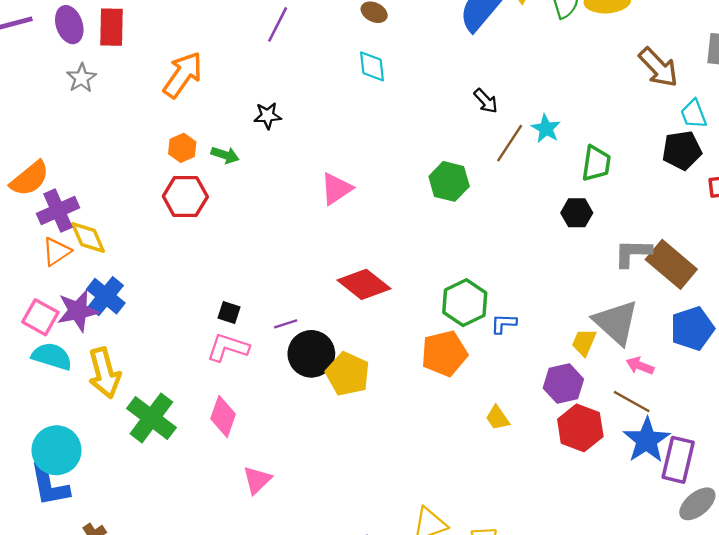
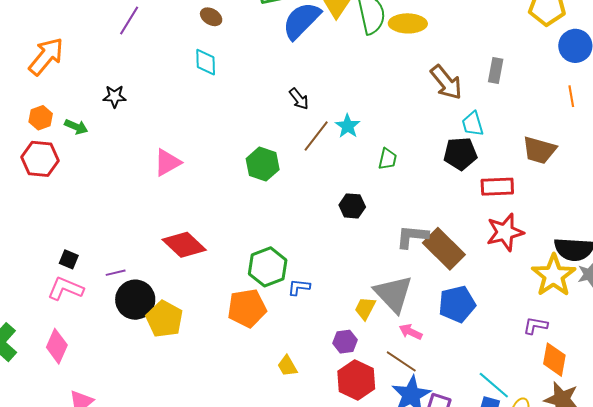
green trapezoid: (596, 163) -> (388, 159), size x0.7
black hexagon: (577, 213) -> (352, 206), moved
purple hexagon: (563, 384) -> (345, 342), size x0.7

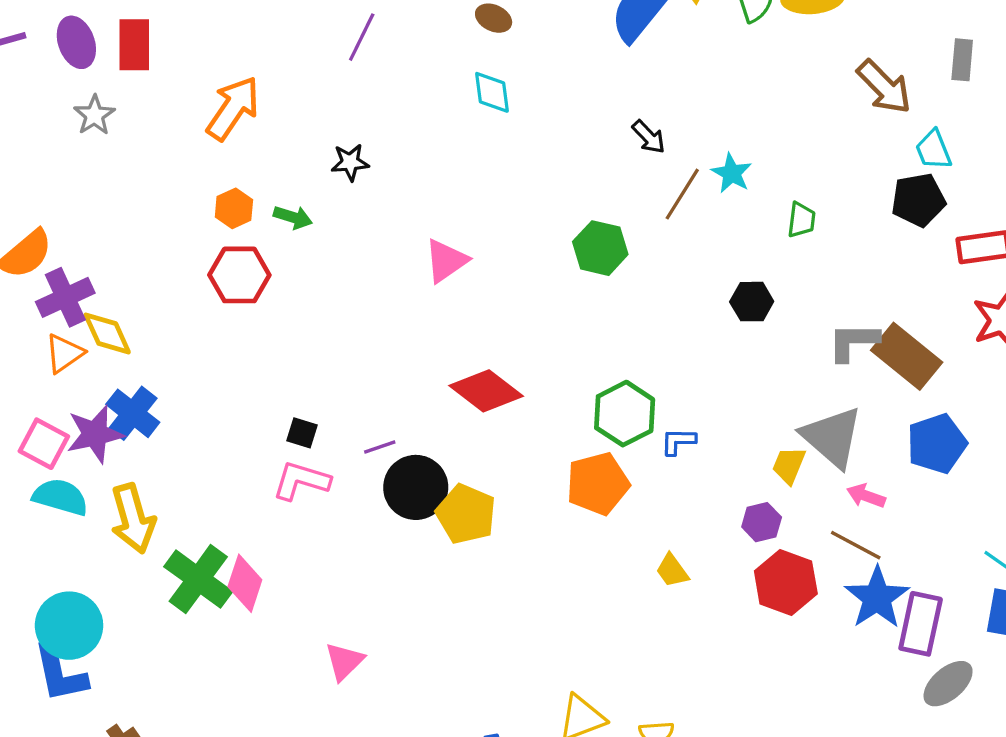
pink diamond: (57, 346) -> (245, 583), moved

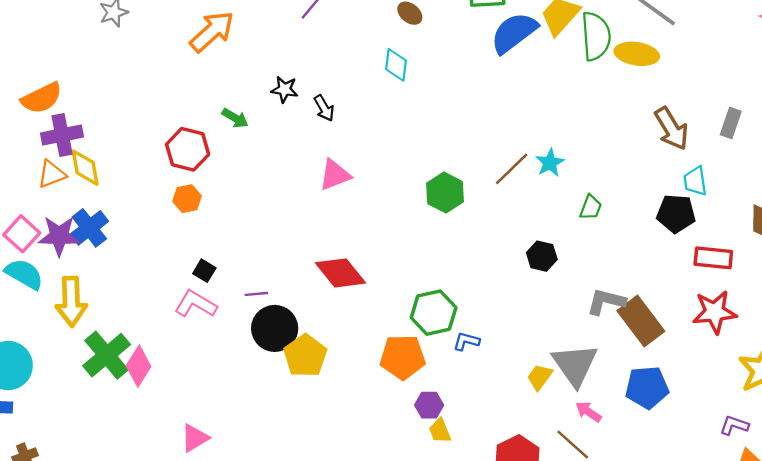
black arrow: (649, 137) -> (324, 108), moved
orange hexagon: (234, 208) -> (187, 199), moved
purple hexagon: (762, 522) -> (429, 405), moved

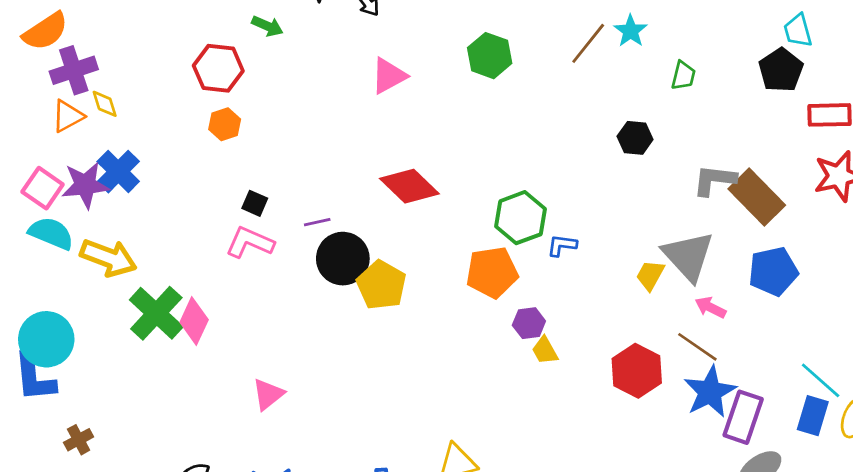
yellow diamond: (85, 168) -> (105, 104), size x0.7
green hexagon: (445, 193) -> (490, 56), moved
black pentagon: (676, 214) -> (781, 70), turned -30
yellow arrow: (71, 302) -> (108, 258), turned -60

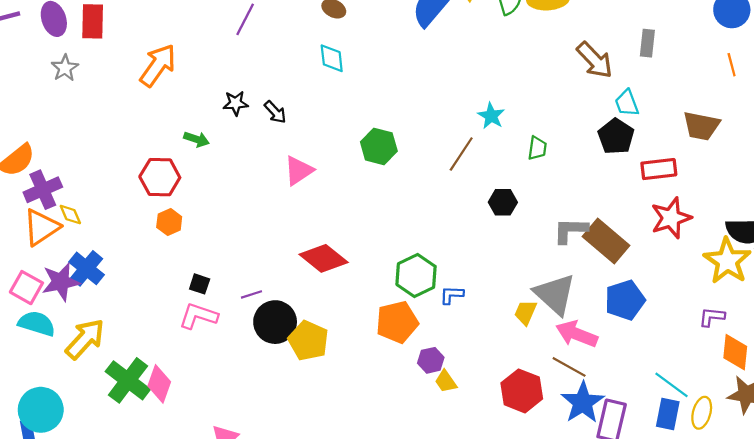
brown line: (588, 43) -> (461, 154), moved
orange triangle: (68, 116) -> (41, 227), size x1.4
yellow arrow: (108, 258) -> (85, 339), turned -63
pink arrow: (710, 307) -> (577, 334), size x1.6

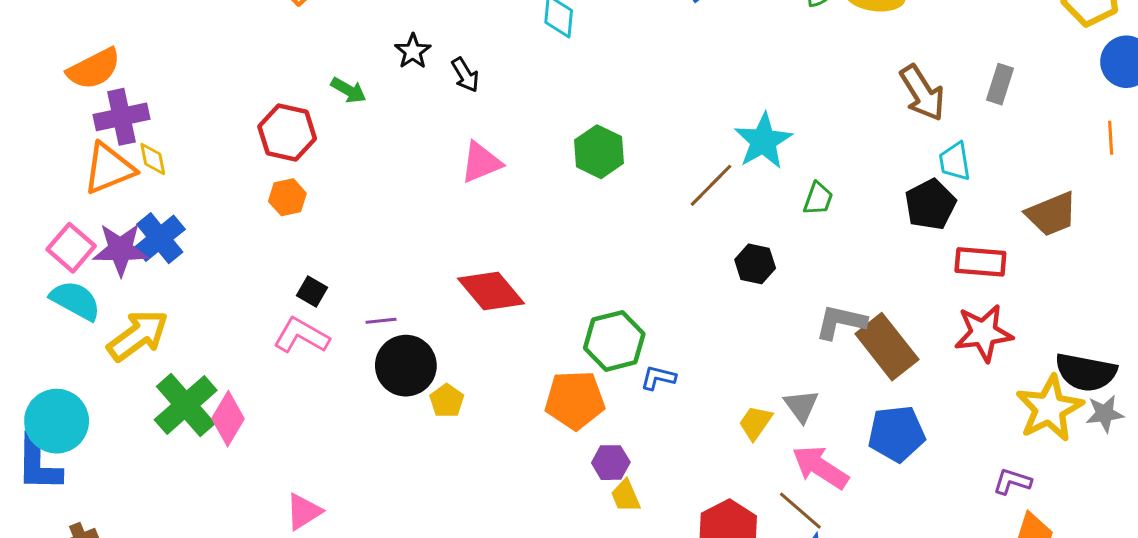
black star: (236, 103) -> (413, 51), turned 30
cyan star: (491, 116) -> (763, 141), size x1.5
brown trapezoid: (701, 126) -> (1052, 214), turned -45
gray triangle: (555, 294) -> (801, 406), size x0.6
yellow pentagon: (308, 341) -> (447, 401), size x0.6

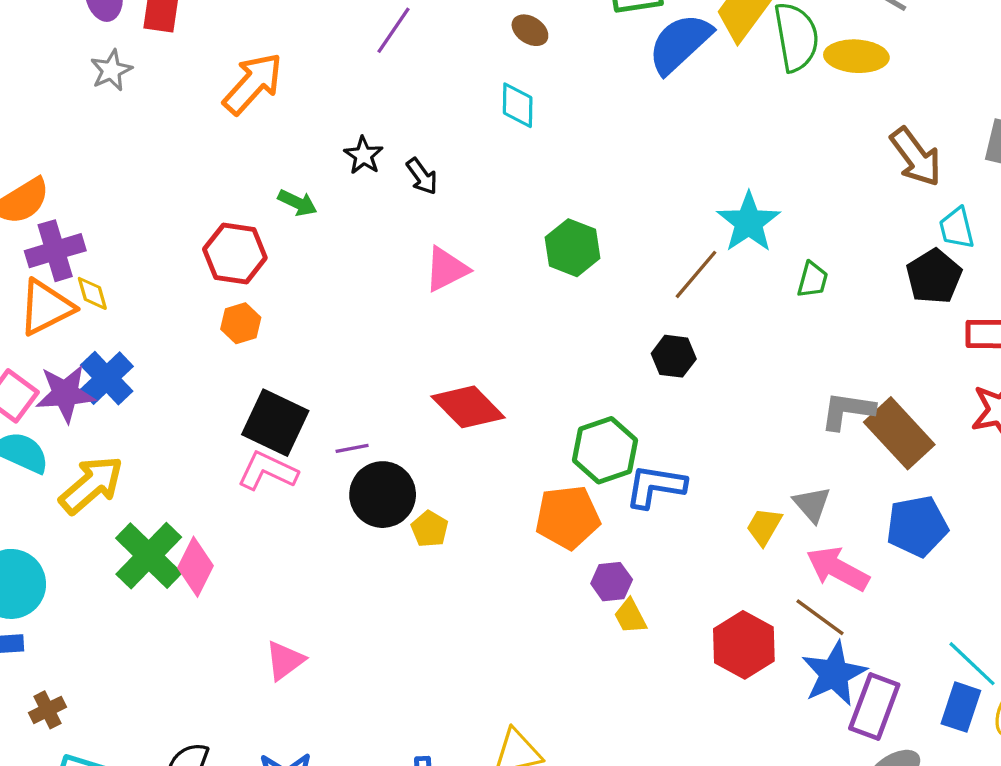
black hexagon: (755, 264) -> (674, 356), moved
black square: (312, 292) -> (275, 423), size x2.0
blue L-shape: (658, 378) -> (655, 486), size x1.6

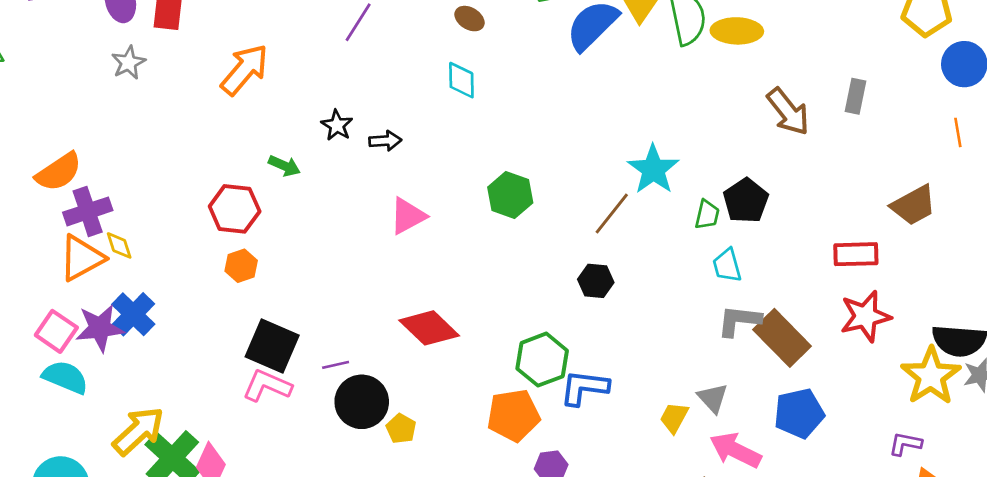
black arrow: (422, 176) -> (385, 141), turned -56
cyan trapezoid: (957, 228) -> (727, 265), moved
black pentagon: (934, 277) -> (746, 201), moved
yellow arrow: (91, 485) -> (138, 431), moved

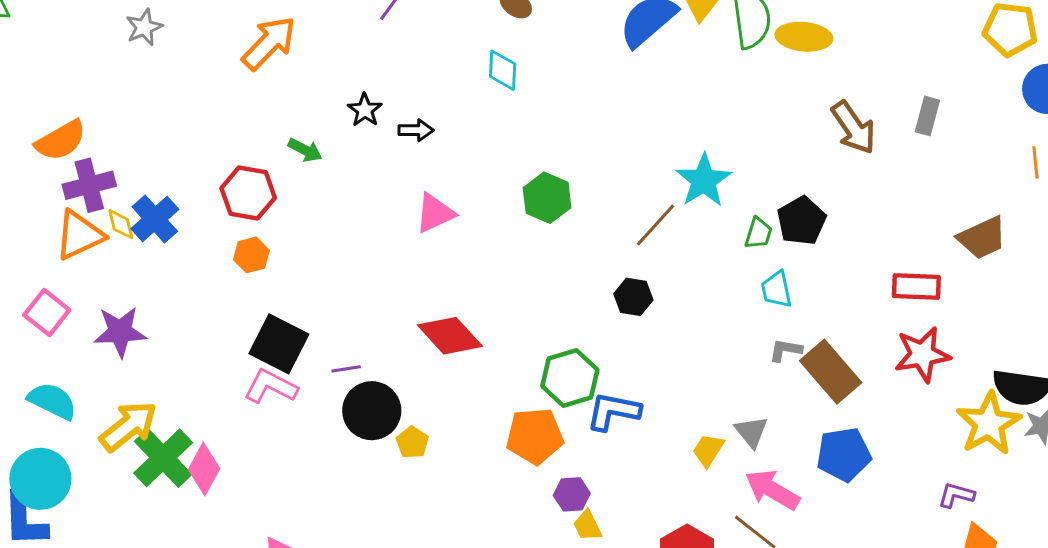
blue cross: (133, 314) -> (155, 219), moved
gray L-shape: (739, 321) -> (785, 350), size x0.7
purple star: (100, 328) -> (120, 332), moved
cyan semicircle: (65, 377) -> (52, 401), moved

